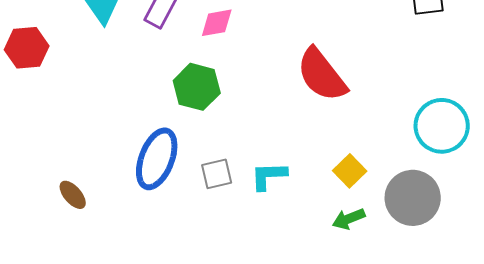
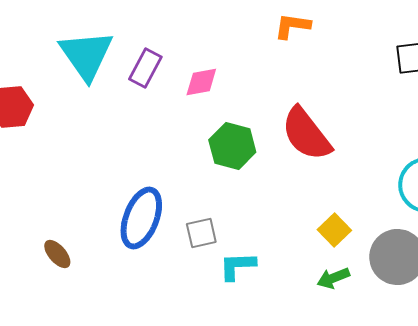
green hexagon: (197, 87) -> (232, 146), moved
cyan L-shape: (269, 176) -> (237, 266), moved

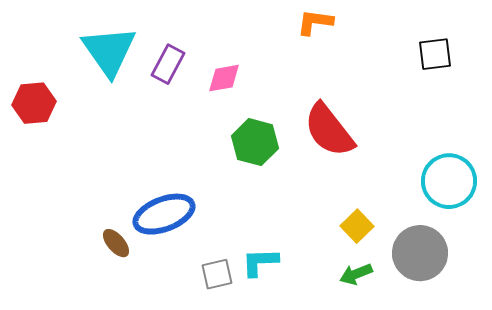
blue ellipse: (141, 218) -> (164, 214), turned 48
gray square: (201, 233) -> (217, 274), moved
brown ellipse: (57, 254) -> (116, 243), moved

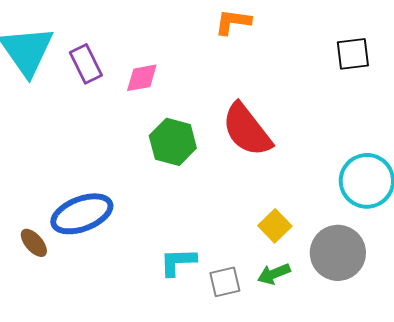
purple rectangle: (168, 64) -> (86, 64), turned -54
gray square: (217, 274) -> (225, 282), moved

